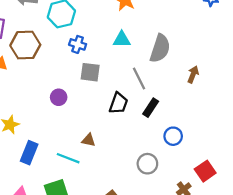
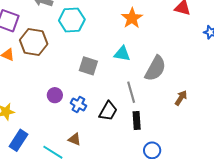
blue cross: (78, 44) -> (78, 104), moved
gray square: (90, 72) -> (88, 66), moved
black rectangle: (151, 108) -> (137, 121), turned -48

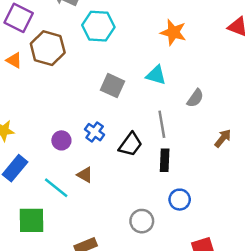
orange star: (132, 18) -> (173, 32), turned -30
gray semicircle: (155, 68) -> (195, 98), size x0.6
purple circle: (55, 95) -> (61, 140), moved

